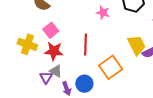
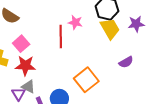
red line: (85, 45) -> (61, 37), moved
yellow trapezoid: (137, 45) -> (110, 29), moved

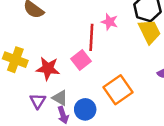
pink square: (21, 44) -> (81, 60), moved
gray triangle: (28, 87) -> (60, 98), moved

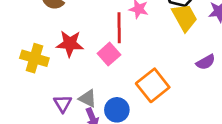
red star: (48, 68) -> (70, 44), moved

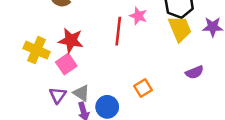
pink square: (109, 54) -> (66, 64), moved
orange square: (153, 85) -> (143, 88), size x0.6

